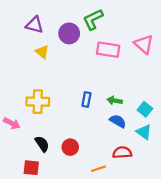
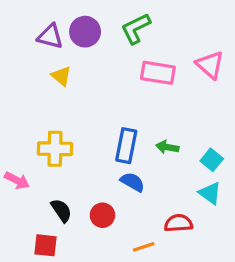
purple circle: (69, 33) -> (85, 32), moved
blue rectangle: (86, 99) -> (126, 146), size x1.5
blue semicircle: (118, 121) -> (133, 182), moved

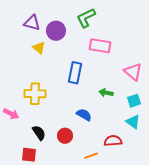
purple circle: (85, 32) -> (56, 31), moved
pink triangle: (210, 65) -> (133, 72), moved
blue rectangle: (126, 146) -> (75, 73), moved
cyan square: (212, 160) -> (134, 101), turned 32

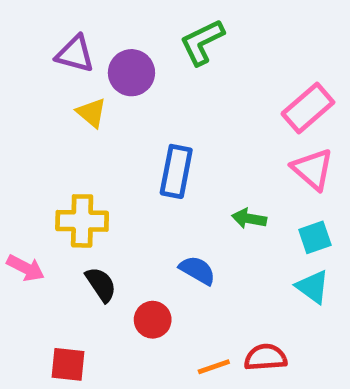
pink rectangle: (100, 46) -> (308, 108), moved, turned -50
black semicircle: (39, 133) -> (101, 284), moved
red semicircle: (113, 141) -> (266, 357), moved

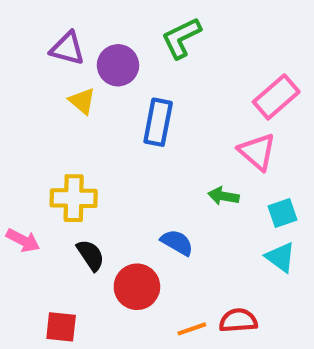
pink triangle: (313, 169) -> (257, 152), moved
blue rectangle: (176, 171) -> (158, 122), moved
red circle: (153, 320) -> (137, 287), size x1.4

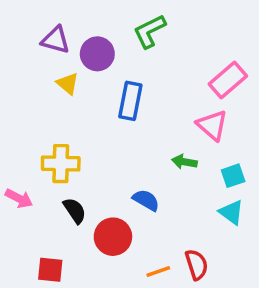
red semicircle: (238, 321) -> (197, 265), turned 76

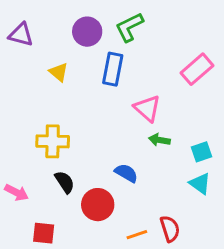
purple triangle: (56, 40) -> (21, 35), moved
purple circle: (97, 54) -> (87, 32), moved
blue rectangle: (130, 101) -> (113, 69), moved
pink triangle: (212, 125) -> (147, 108), moved
pink arrow: (19, 198) -> (16, 193), moved

